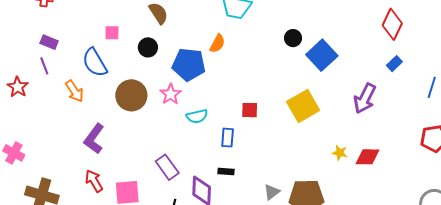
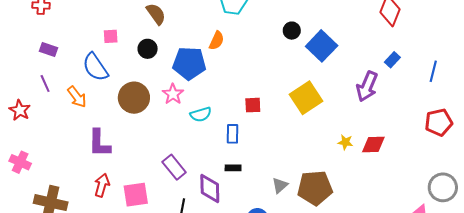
blue rectangle: (394, 64) -> (392, 60), moved
purple line: (44, 66) -> (45, 84), moved
red star: (18, 87) -> (20, 110), moved
purple L-shape: (94, 139) -> (99, 143), turned -32
red arrow: (94, 181) -> (102, 185), turned 50

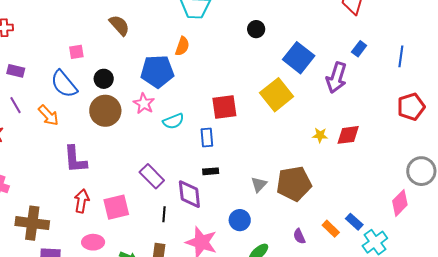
blue square: (322, 46) -> (299, 58), moved
black circle: (148, 49) -> (104, 79), moved
red square: (253, 105) -> (224, 107), size x1.5

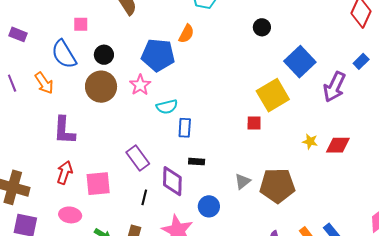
purple line: (16, 105) -> (12, 83), moved
red square: (224, 107) -> (254, 123), moved, size x0.6
blue rectangle: (207, 138) -> (185, 128), moved
blue circle: (240, 220) -> (209, 206), moved

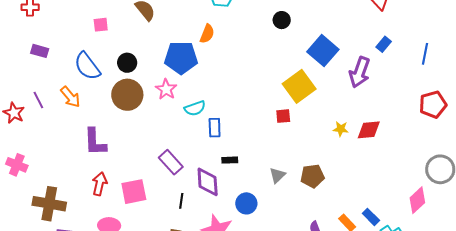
pink square: (81, 24) -> (101, 25), moved
brown pentagon: (277, 186) -> (312, 176), size x0.7

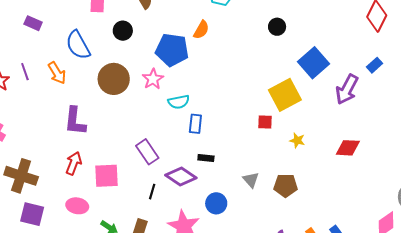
black circle: (127, 63) -> (123, 31), moved
yellow star: (341, 129) -> (297, 140), moved
gray triangle: (277, 175) -> (251, 180), turned -36
purple diamond: (208, 182) -> (181, 176), turned -60

